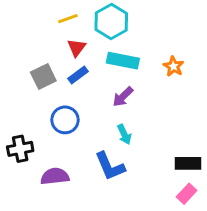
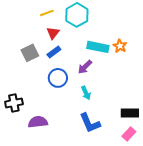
cyan rectangle: (123, 61) -> (98, 47), moved
blue circle: (65, 120) -> (58, 78), moved
blue L-shape: (110, 166) -> (90, 123), moved

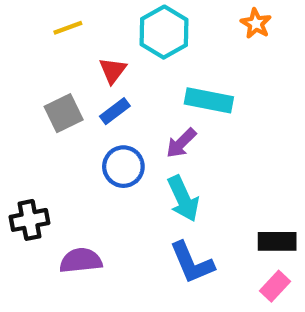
yellow line: (47, 13) -> (68, 28), moved
orange star: (120, 46) -> (256, 23), moved
cyan arrow: (86, 93) -> (183, 199), size x1.5

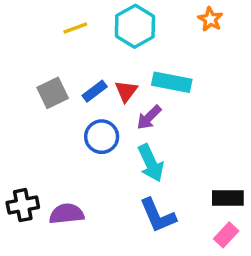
yellow line: (68, 28) -> (75, 28), moved
red triangle: (113, 70) -> (126, 91), moved
black cross: (29, 220) -> (23, 205), moved

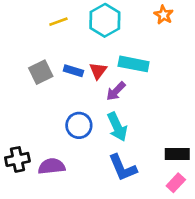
blue rectangle: (95, 91) -> (73, 71), turned 54
blue circle: (102, 137) -> (79, 125), moved

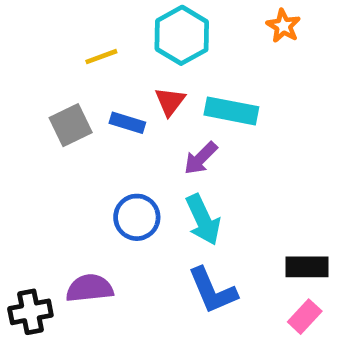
yellow line: (58, 22) -> (101, 57), moved
red triangle: (98, 71) -> (170, 101), moved
black cross: (17, 159) -> (30, 312), moved

